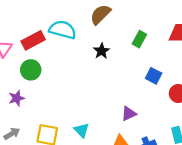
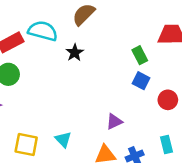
green rectangle: (139, 39) -> (140, 55), moved, turned -56
black star: (102, 51) -> (75, 53), moved

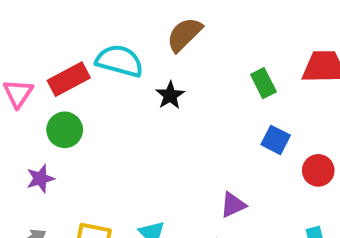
green rectangle: (140, 55) -> (263, 83), moved

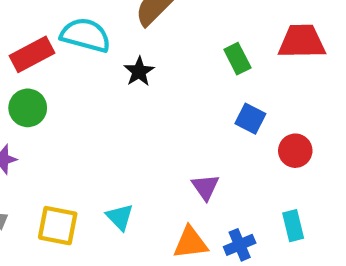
purple triangle: (233, 205) -> (205, 187), turned -40

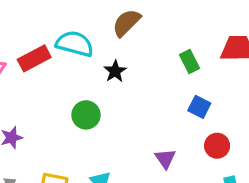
green circle: (28, 108) -> (86, 115), moved
red circle: (295, 151) -> (217, 146), moved

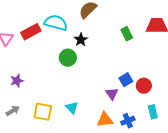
blue square: (199, 107) -> (126, 80), moved, turned 32
green circle: (86, 115) -> (68, 58), moved

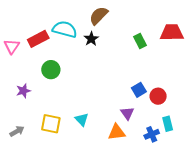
black star: (81, 40) -> (91, 39), moved
green circle: (68, 58) -> (51, 70), moved
purple triangle: (112, 94) -> (127, 113), moved
gray arrow: (13, 111) -> (17, 131), moved
blue cross: (128, 121) -> (152, 134), moved

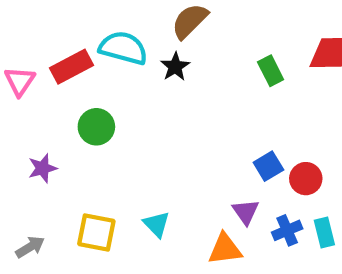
blue cross: (152, 134) -> (287, 230), moved

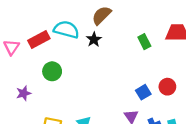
red circle: (306, 179) -> (167, 87), moved

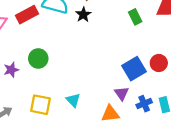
green circle: (52, 71) -> (38, 58), moved
blue square: (143, 92) -> (134, 69), size x1.5

